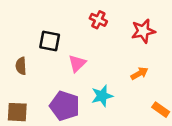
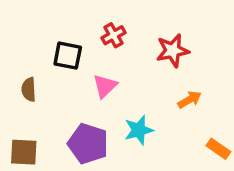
red cross: (98, 20) -> (113, 35), moved, turned 35
red star: (143, 31) -> (173, 51), moved

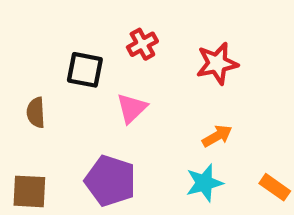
orange arrow: (190, 100) -> (217, 136), moved
cyan star: (139, 130) -> (204, 183), moved

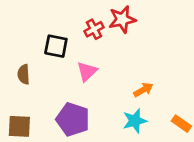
red star: (217, 63) -> (122, 19), moved

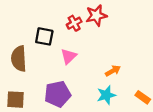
brown semicircle: (24, 74) -> (19, 59), size x1.6
purple pentagon: (73, 119) -> (58, 94), turned -30

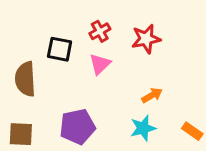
red star: (96, 15) -> (146, 39), moved
pink triangle: (69, 56) -> (100, 64), moved

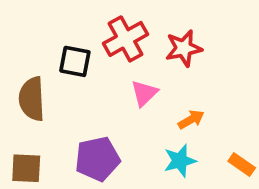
red cross: (100, 31) -> (126, 39), size x1.6
pink triangle: (100, 64) -> (144, 93), moved

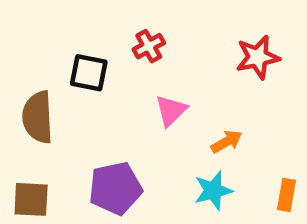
red cross: (126, 39) -> (149, 46), size x0.6
red star: (184, 48) -> (258, 57), moved
orange rectangle: (242, 164) -> (287, 195), turned 65

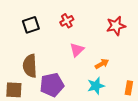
black square: (89, 73) -> (31, 25), moved, turned -30
brown semicircle: (38, 117) -> (30, 66), moved

